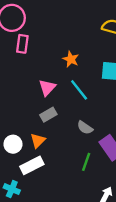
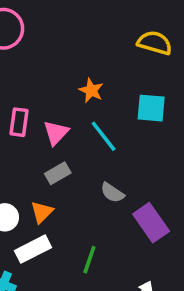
pink rectangle: (22, 44) -> (19, 122), moved
green line: (86, 162) -> (89, 260), moved

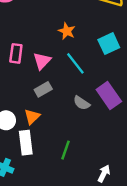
cyan square: (151, 108) -> (109, 44), turned -30
purple rectangle: (151, 223) -> (109, 96), moved
white rectangle: (33, 249) -> (26, 143), turned -70

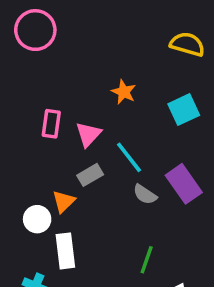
cyan line: (75, 63) -> (129, 157), moved
orange triangle: (32, 117) -> (64, 201), moved
green line: (65, 150) -> (147, 260), moved

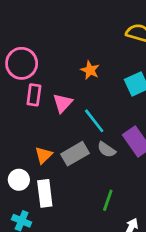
pink circle: (35, 30) -> (22, 63), moved
gray rectangle: (90, 175) -> (75, 154), moved, size x1.4
white circle: (37, 219) -> (19, 180), moved

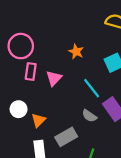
cyan line: (94, 121) -> (92, 88), moved
gray rectangle: (75, 154) -> (66, 137), moved
white circle: (19, 180) -> (19, 109), moved

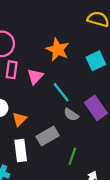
orange star: (76, 52) -> (58, 49), size x1.5
cyan line: (92, 88) -> (61, 92), moved

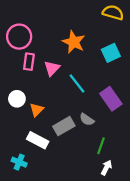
gray semicircle: (71, 115) -> (87, 120), moved
white rectangle: (21, 151) -> (38, 140), turned -55
green line: (72, 156) -> (101, 146), moved

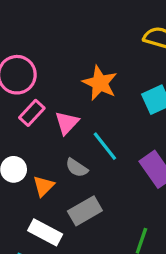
pink rectangle: (29, 62) -> (32, 113), turned 35
gray semicircle: (87, 120) -> (77, 168), moved

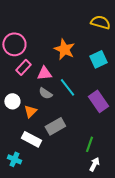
pink triangle: (67, 123) -> (44, 73), turned 42
gray semicircle: (77, 168) -> (45, 93), moved

